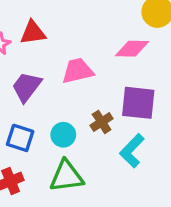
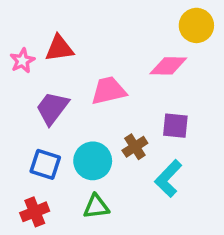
purple square: (138, 103) -> (175, 126), size x0.7
cyan circle: (63, 135) -> (93, 161), size x1.4
green triangle: (66, 176) -> (96, 207), size x0.7

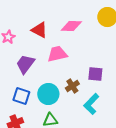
red triangle: (59, 48) -> (39, 30), moved, turned 36
pink diamond: (168, 66) -> (71, 26), moved

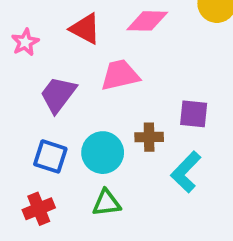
brown cross: (72, 86) -> (149, 137), turned 32

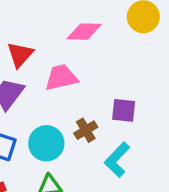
red triangle: (85, 29) -> (20, 55), moved, turned 44
brown cross: (149, 137) -> (86, 130), turned -30

